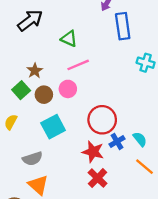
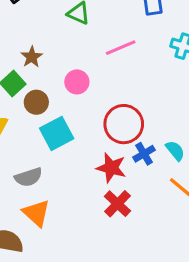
pink line: (78, 65) -> (121, 48), moved
brown circle: (44, 95) -> (36, 102), moved

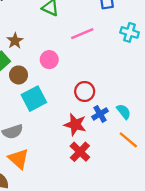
red circle: (124, 124) -> (85, 91), size x0.7

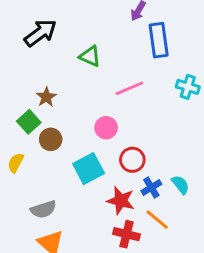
pink circle: (49, 60) -> (106, 128), moved
cyan square: (34, 99) -> (89, 169), moved
orange line: (128, 140) -> (157, 220), moved
red cross: (80, 152) -> (127, 234), turned -30

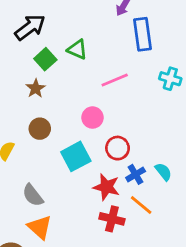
green square: (29, 122) -> (45, 59), moved
gray semicircle: (43, 209) -> (33, 195), turned 70

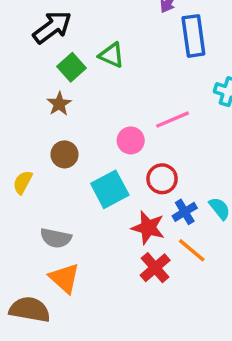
pink line: (115, 80) -> (173, 120), moved
gray semicircle: (33, 195) -> (56, 238), turned -40
red cross: (112, 219) -> (155, 268), turned 35

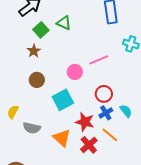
red circle: (162, 179) -> (104, 94), moved
yellow semicircle: (23, 182) -> (13, 112), moved
orange triangle: (64, 278) -> (62, 138), moved

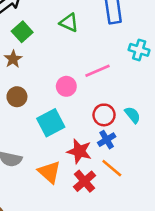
green triangle: (64, 23) -> (69, 23), moved
cyan semicircle: (126, 111) -> (133, 115), moved

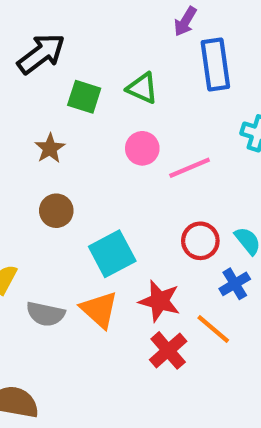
green square: (22, 32) -> (84, 97), moved, turned -30
pink circle: (66, 86) -> (142, 148), moved
blue cross: (107, 140) -> (235, 284), moved
orange triangle: (49, 172) -> (99, 310), moved

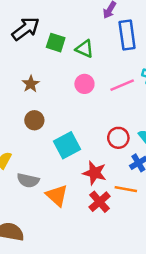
green square: (84, 97) -> (56, 43), moved
pink line: (190, 168) -> (122, 85), moved
orange triangle: (99, 310) -> (57, 195), moved
orange line: (213, 329) -> (126, 189), turned -30

